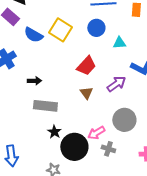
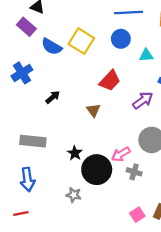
black arrow: (34, 81) -> (53, 97), turned -40
brown triangle: (86, 93) -> (93, 110), moved
gray rectangle: (45, 106) -> (33, 141), moved

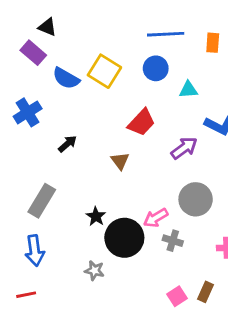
gray rectangle: (33, 141) -> (42, 201), turned -65

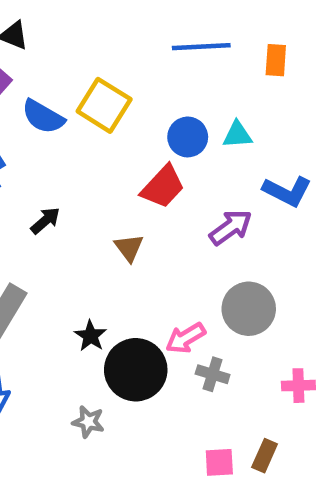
blue circle: (156, 68) -> (188, 137), moved
pink square: (177, 296) -> (219, 462), turned 30

